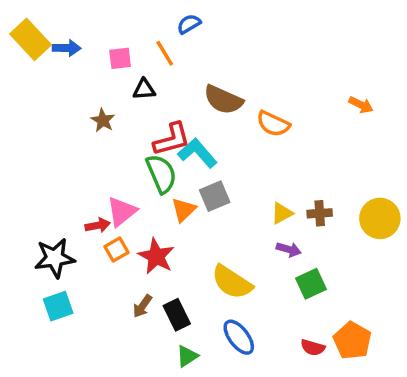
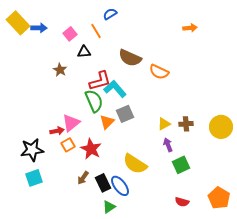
pink square: (120, 58) -> (70, 34), turned -32
orange arrow: (361, 105) -> (190, 28), moved, turned -32
purple arrow: (289, 249) -> (168, 145), turned -128
blue ellipse: (239, 337) -> (120, 186), moved
orange pentagon: (352, 341) -> (219, 198), moved

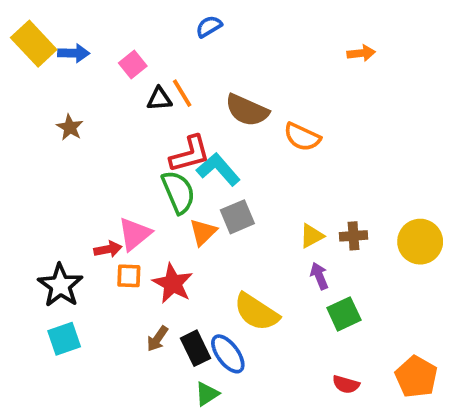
orange line: (96, 31) -> (182, 93), moved
brown star: (60, 70) -> (70, 127), moved
orange square: (68, 145) -> (129, 276), turned 32
black star: (32, 150) -> (60, 285), turned -30

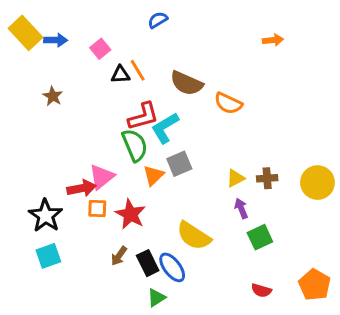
cyan L-shape: (218, 169) -> (165, 128), turned -80
red arrow: (108, 249) -> (82, 188), size x1.4

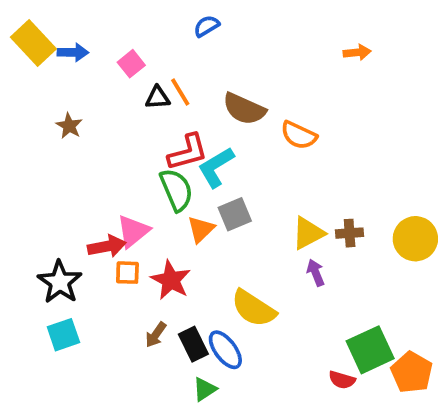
yellow triangle: (235, 178) -> (308, 233), size x1.4
green square: (260, 237) -> (370, 350), moved, size x1.4

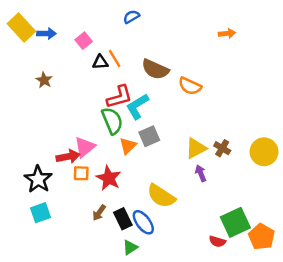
brown cross: (350, 233) -> (222, 148), turned 35

